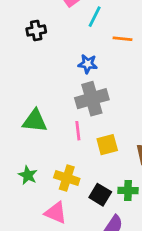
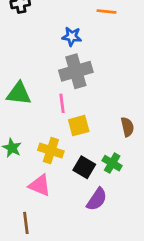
yellow square: (107, 145) -> (79, 126), moved
green cross: (128, 191) -> (112, 163), turned 30

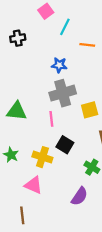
yellow square: (79, 126) -> (90, 110), moved
black square: (84, 167) -> (65, 145), moved

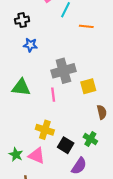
blue star: (59, 65) -> (30, 45), moved
black square: (65, 145) -> (66, 145), moved
green star: (11, 155) -> (16, 155), moved

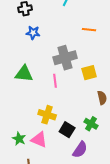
orange line: (86, 26) -> (89, 30), moved

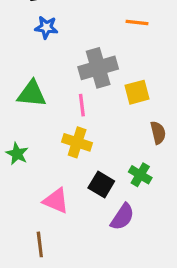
yellow cross: (47, 115) -> (77, 142), moved
green star: (19, 139) -> (17, 154), moved

